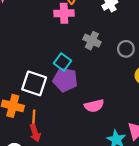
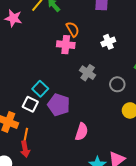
cyan square: (62, 62) -> (40, 89), moved
white square: (34, 83) -> (30, 104), size x0.7
pink semicircle: (94, 106) -> (82, 132), turned -66

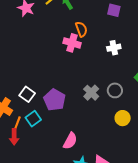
gray cross: (88, 73) -> (91, 93), moved
cyan square: (40, 89) -> (33, 119), moved
pink semicircle: (82, 132) -> (70, 141), moved

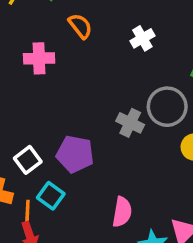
pink cross: (72, 43) -> (39, 58), moved
gray circle: (115, 90) -> (167, 107), size x1.5
white square: (27, 94) -> (28, 160), turned 35

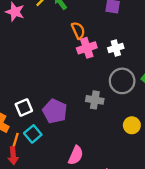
pink cross: (39, 58) -> (87, 48), moved, turned -30
gray circle: (167, 107) -> (122, 81), moved
gray cross: (130, 123) -> (95, 100), turned -30

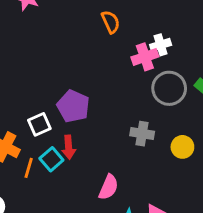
pink cross: (87, 48) -> (145, 57), moved
gray cross: (95, 100) -> (142, 134), moved
purple pentagon: (55, 111) -> (73, 106), moved
red arrow: (13, 156) -> (69, 147), moved

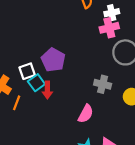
white cross: (161, 45) -> (112, 13), moved
cyan square: (51, 159) -> (36, 83), moved
pink semicircle: (108, 187) -> (86, 114), moved

